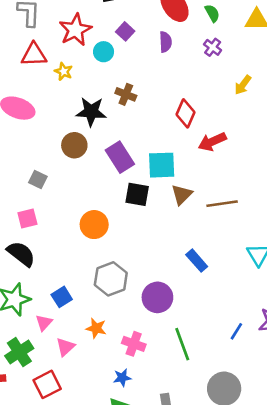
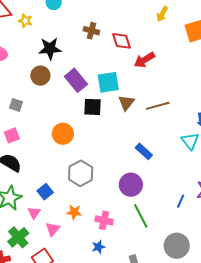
brown cross: (126, 94) -> (91, 31), moved
red diamond: (186, 113) -> (122, 41), turned -35
purple circle: (157, 297) -> (131, 185), moved

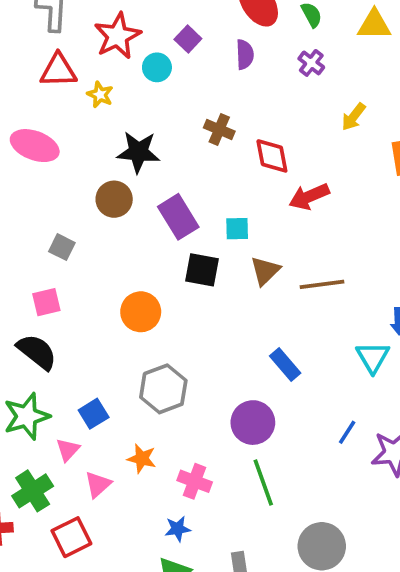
cyan square: (108, 82) -> (237, 229), size x0.6
blue line: (181, 201) -> (347, 432), moved

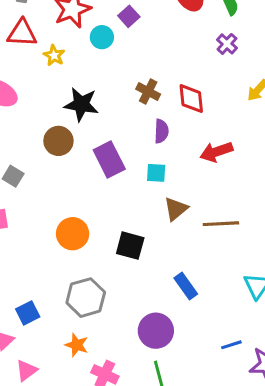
purple semicircle: (245, 54) -> (161, 131), moved
red diamond: (272, 156) -> (191, 99), moved
black square: (202, 270) -> (130, 246), moved
blue line: (347, 432) -> (231, 345), turned 35
orange star: (142, 459) -> (77, 345), moved

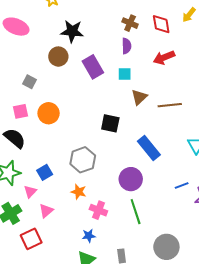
brown cross: (148, 92) -> (130, 23), moved
red diamond: (191, 99) -> (161, 24), moved
orange circle: (73, 234) -> (49, 113), moved
blue rectangle: (186, 286) -> (149, 148), size x1.4

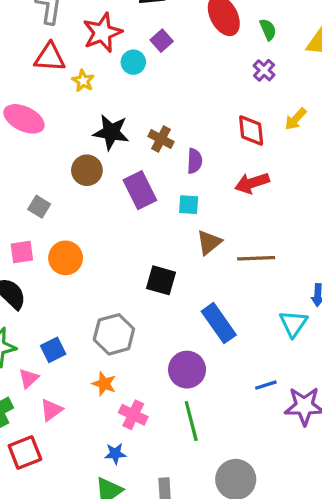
brown cross: (130, 23) -> (161, 139), moved

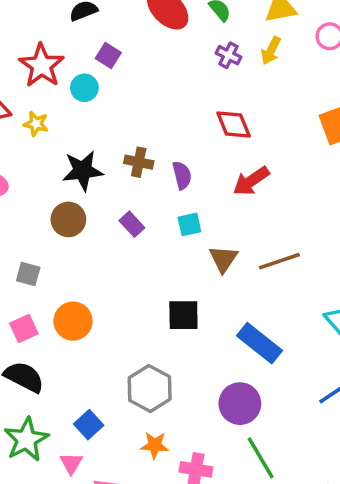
yellow arrow: (296, 119) -> (271, 51), moved
purple rectangle: (140, 190) -> (132, 224), size x0.6

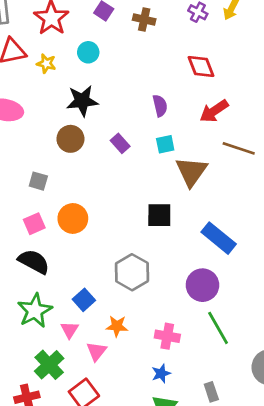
cyan circle: (84, 88) -> (88, 52), moved
brown cross: (139, 162) -> (144, 19), moved
brown triangle: (223, 259) -> (191, 172), size x1.4
brown line: (279, 261) -> (239, 148), moved, turned 36
orange star: (155, 445) -> (117, 326), moved

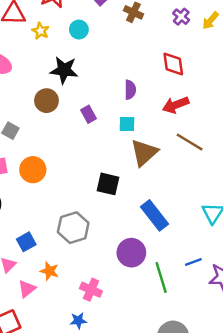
green line: (218, 328) -> (161, 278), moved

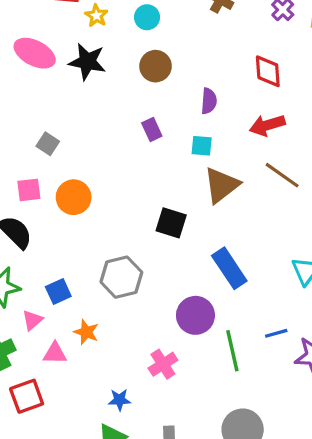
black star: (64, 70) -> (87, 62), moved
brown circle: (46, 101) -> (155, 66), moved
pink triangle: (27, 289) -> (55, 353), turned 36
pink cross: (91, 290) -> (163, 364), moved, turned 30

